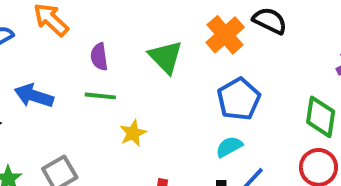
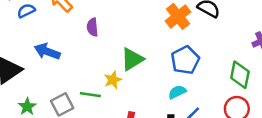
green triangle: (166, 57) -> (132, 59), moved, turned 40
green line: (100, 96) -> (90, 95), moved

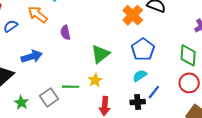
blue arrow: (47, 51) -> (32, 57), turned 150
yellow star: (113, 80) -> (95, 80), moved

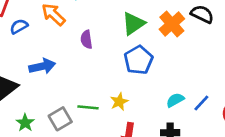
blue pentagon: (143, 49) -> (139, 60), moved
green triangle: (100, 54) -> (133, 24), moved
blue line: (154, 92) -> (201, 103), moved

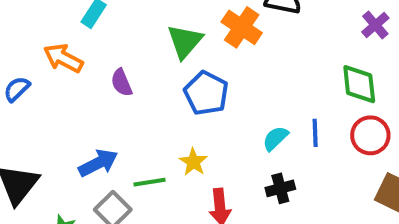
blue arrow: (42, 66) -> (98, 163), moved
blue line: (201, 103) -> (315, 133), turned -30

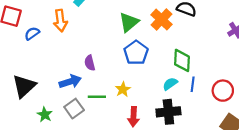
orange arrow: (63, 58) -> (60, 21), turned -135
purple semicircle: (121, 83) -> (90, 63), moved
green diamond: (359, 84) -> (182, 60), moved
black cross: (280, 188) -> (168, 112), size x1.5

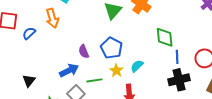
blue pentagon: (136, 53) -> (111, 48), moved
cyan semicircle: (170, 84) -> (137, 66), moved
black triangle: (24, 86) -> (29, 81), size x0.6
black cross: (168, 112) -> (179, 80), moved

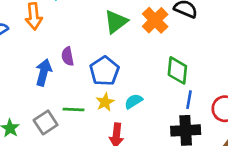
purple semicircle: (84, 52) -> (68, 56), moved
blue arrow: (69, 70) -> (44, 72), moved, turned -60

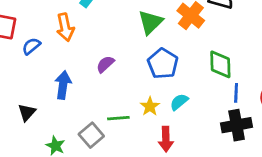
purple semicircle: (68, 56) -> (105, 64), turned 66
blue pentagon: (104, 71) -> (163, 64), moved
blue arrow: (44, 72) -> (63, 85), moved

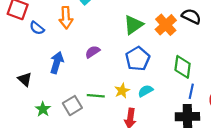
blue semicircle: (31, 46) -> (37, 28), turned -112
black triangle: (27, 112) -> (25, 79), turned -40

